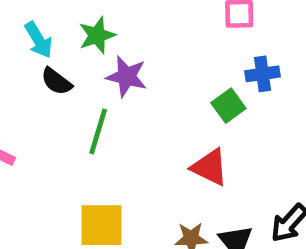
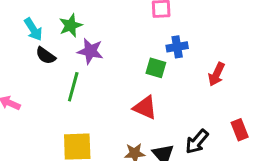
green square: (228, 106) -> (156, 68), turned -36

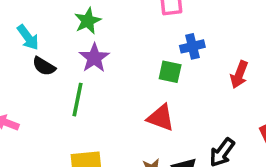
green star: (71, 25) -> (88, 21), moved
purple star: (90, 51) -> (94, 58), turned 30

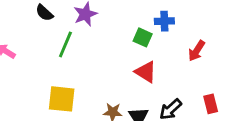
red triangle: (161, 118) -> (146, 72), moved

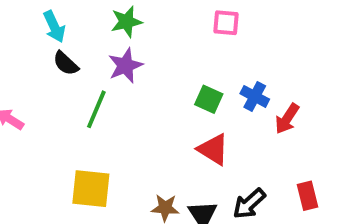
blue cross: (164, 21) -> (255, 96), moved, turned 30

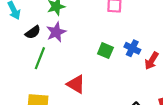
black semicircle: (66, 63) -> (33, 32), moved, turned -77
red triangle: (213, 149) -> (76, 84), moved

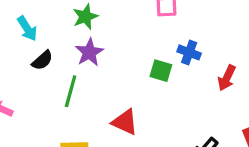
black semicircle: (33, 32) -> (42, 60), moved
blue cross: (132, 48) -> (189, 52), moved

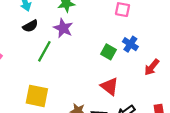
purple star: (89, 52) -> (63, 28), turned -30
red triangle: (125, 122) -> (110, 86), moved

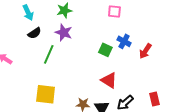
red arrow: (152, 67) -> (145, 51), moved

